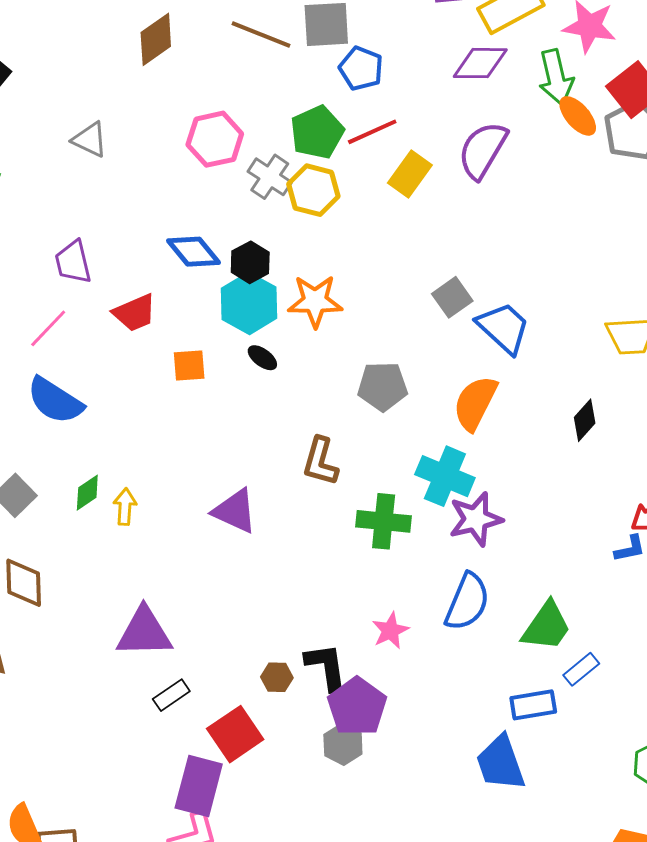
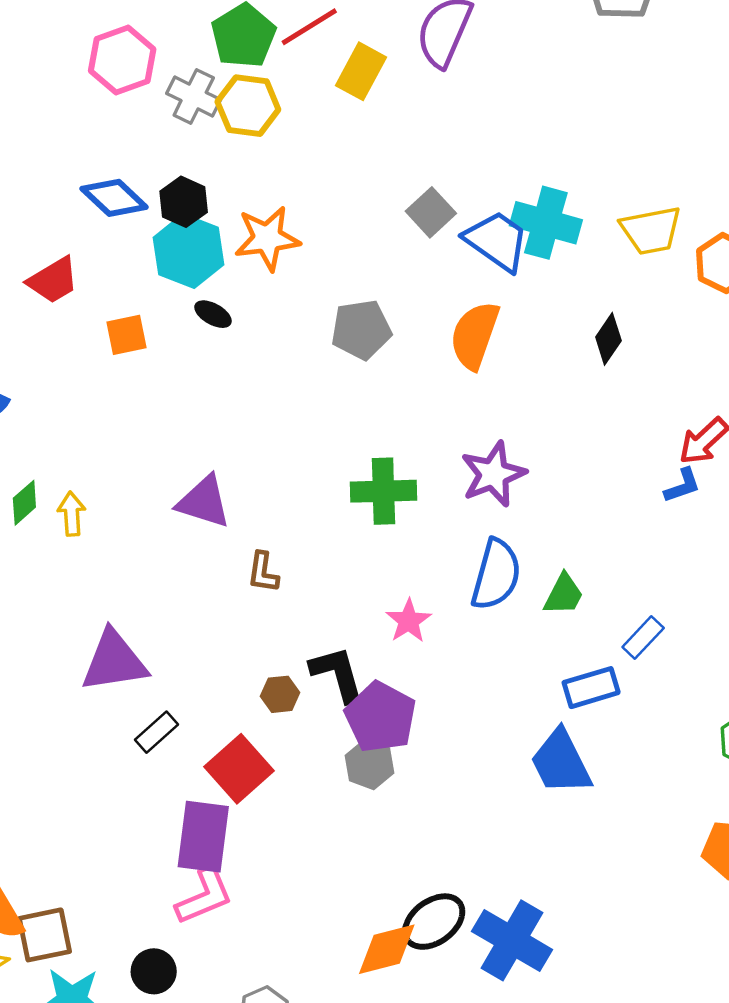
brown L-shape: (320, 461) -> (263, 572), moved, size x0.7
cyan cross: (445, 476) -> (546, 223), moved
green trapezoid: (547, 626) -> (564, 594), moved, size x0.7

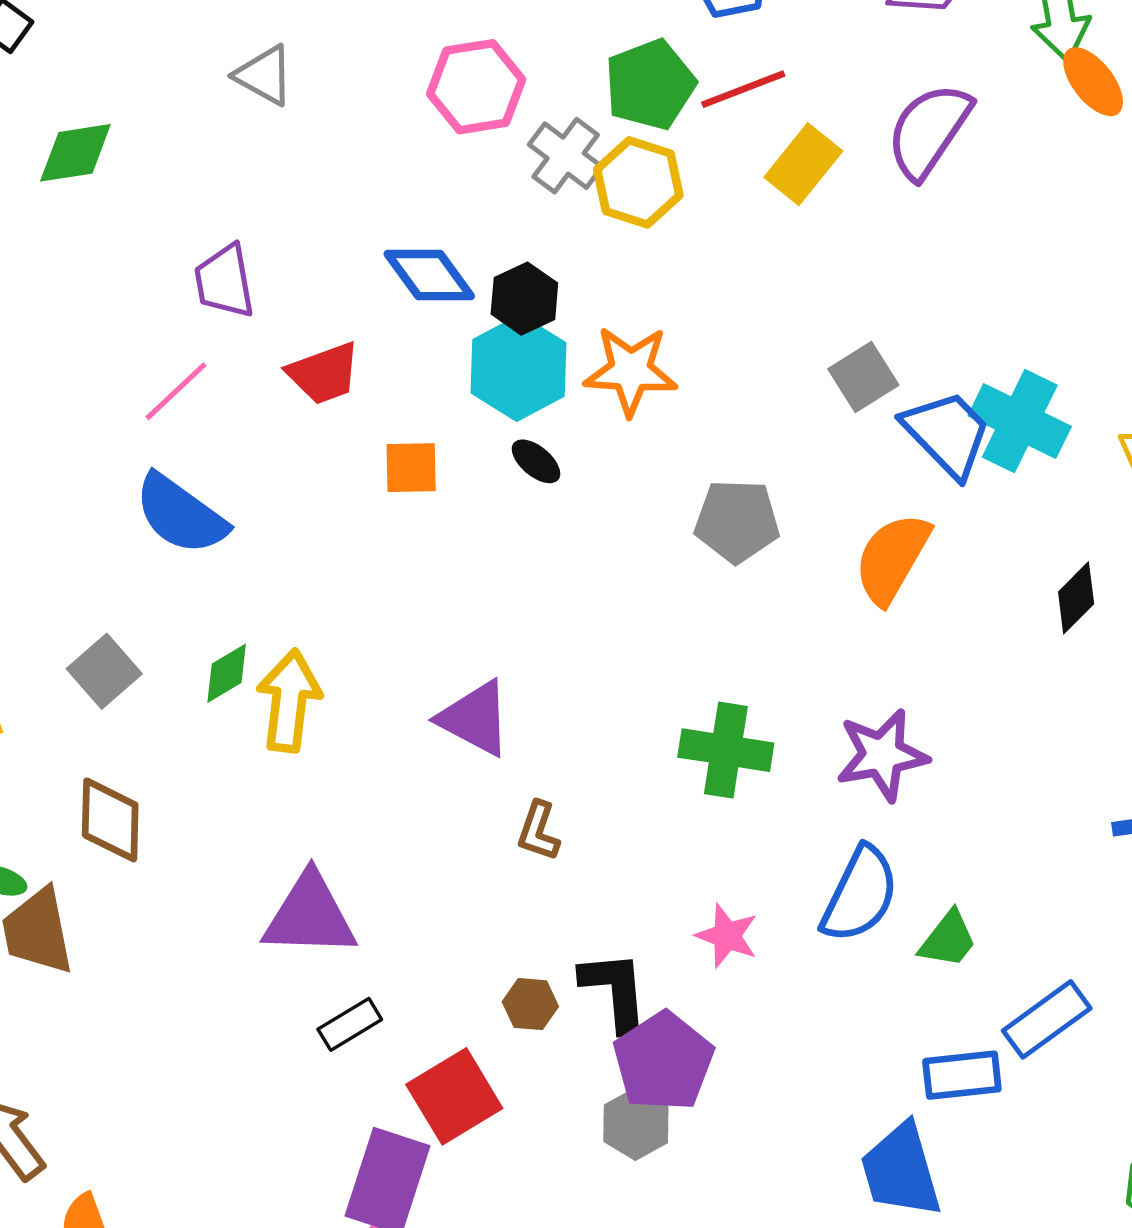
yellow arrow: (72, 514) -> (289, 701), size x1.6
pink star: (409, 621) -> (727, 936), turned -30
blue rectangle: (643, 637) -> (1047, 1019), size x1.4

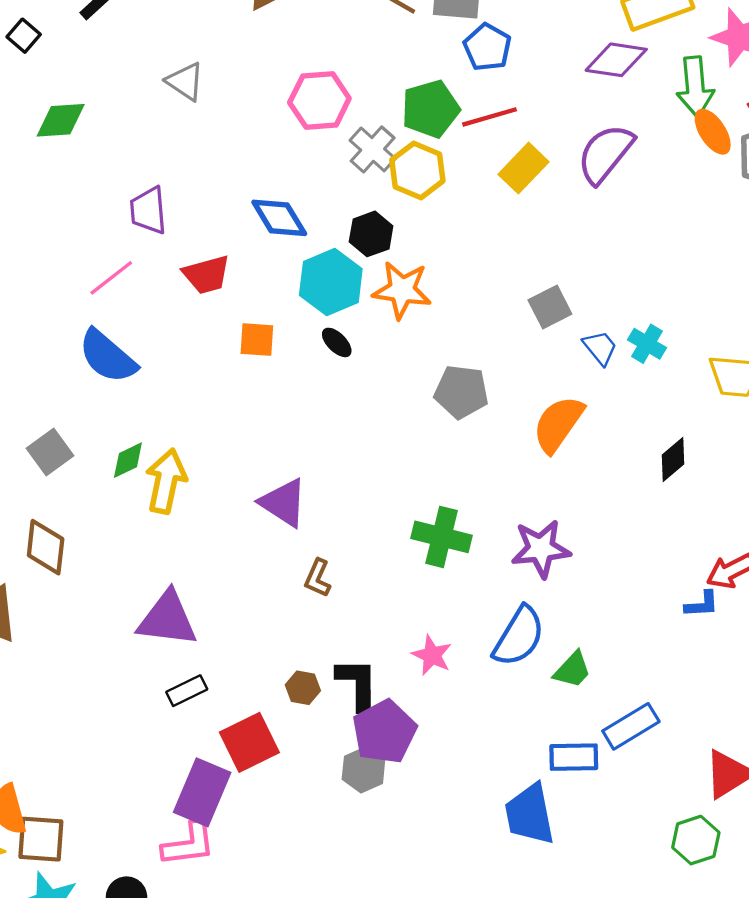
black hexagon: (524, 299) -> (371, 234), moved
cyan cross: (1020, 421) -> (647, 344), size x0.6
blue trapezoid: (947, 434) -> (600, 348), size x0.6

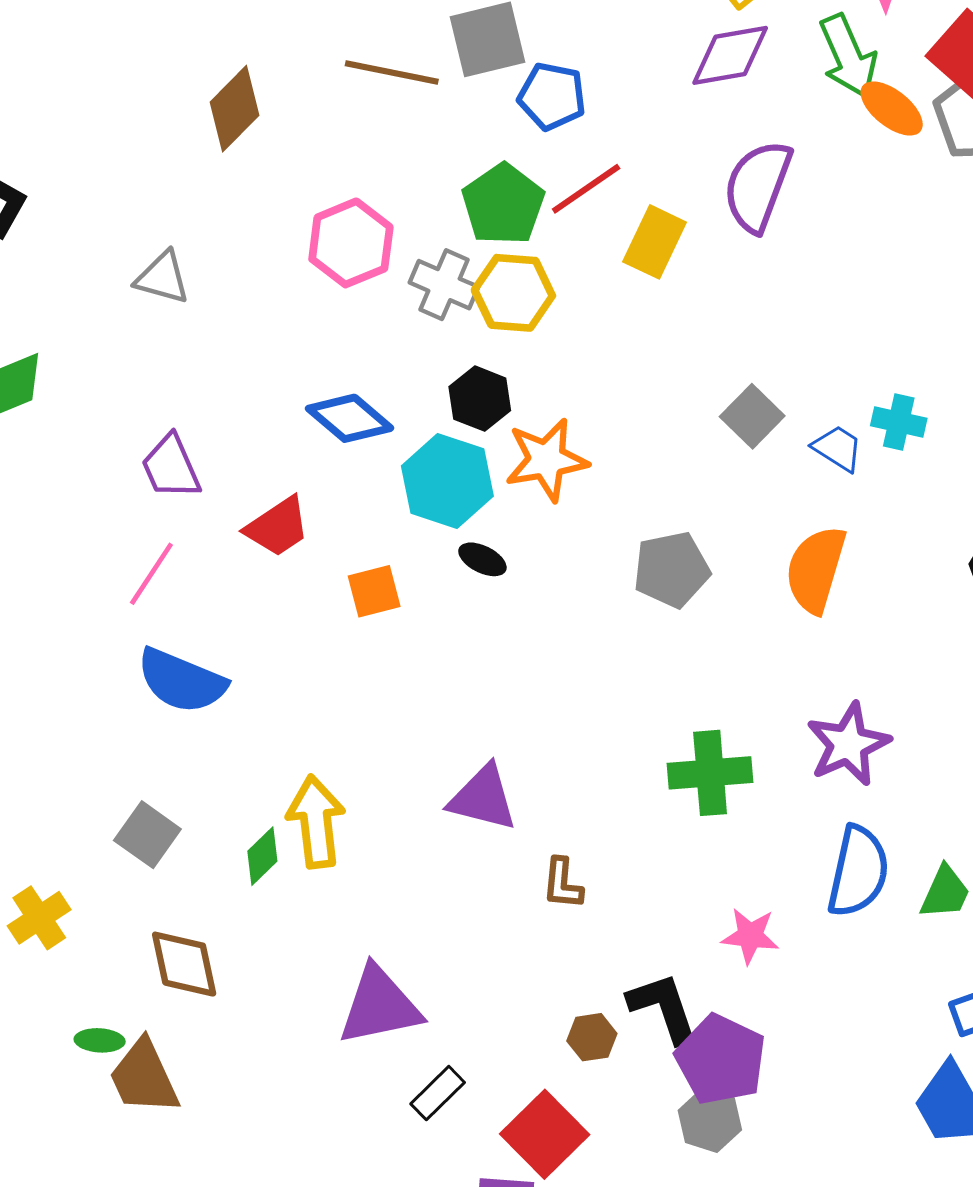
green diamond: (128, 460) -> (262, 856), moved

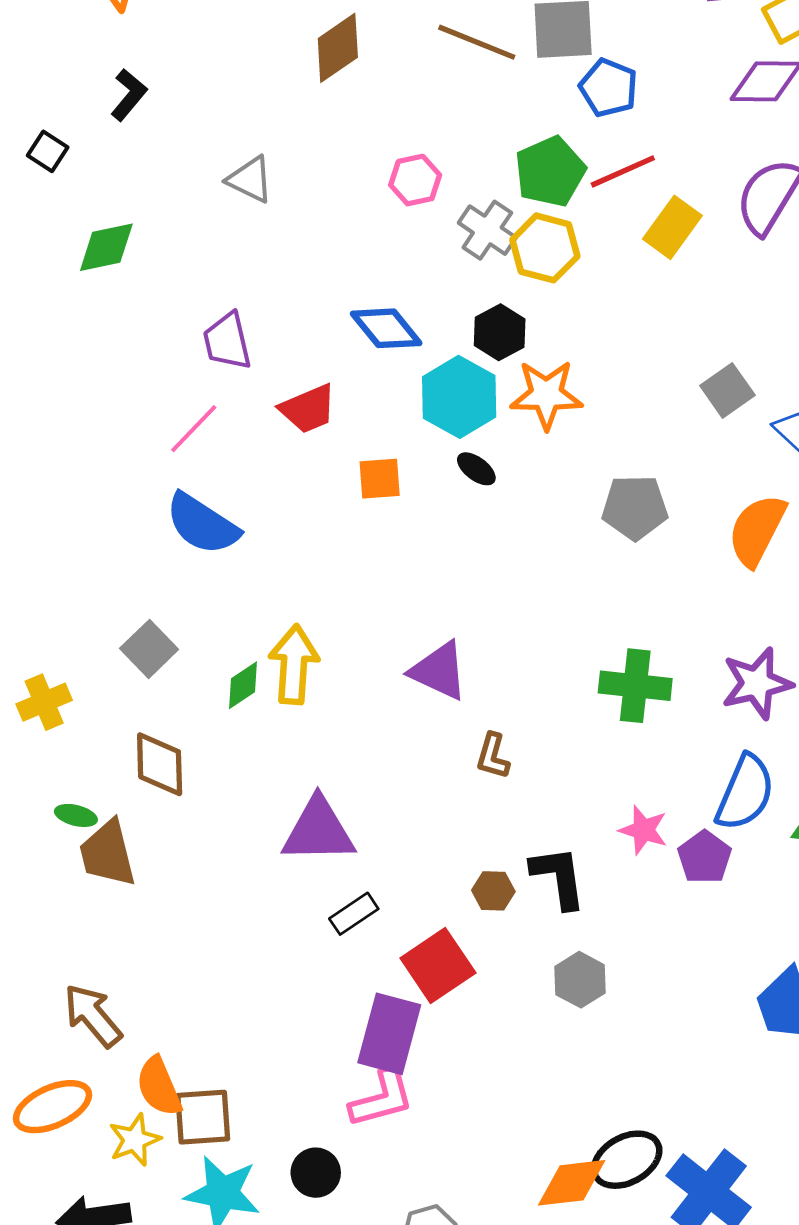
pink hexagon: (351, 243) -> (415, 180), size x0.7
purple pentagon: (721, 1060) -> (705, 857), moved, size x0.7

